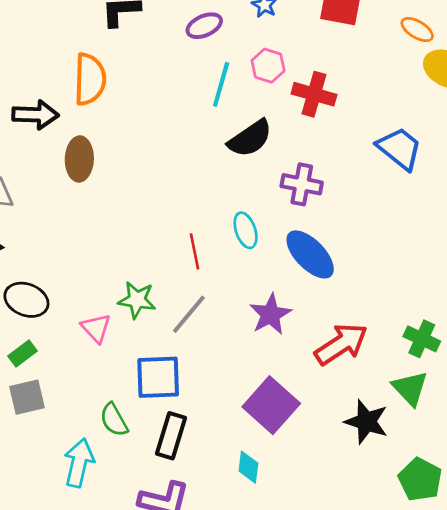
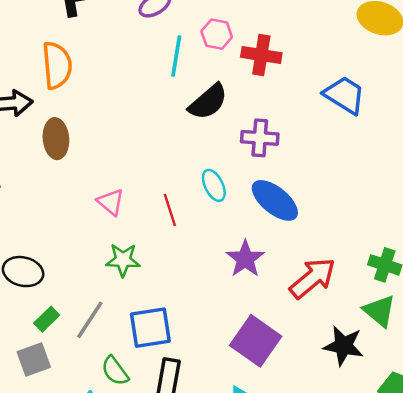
gray line: (189, 314) -> (90, 320), moved
pink triangle: (96, 328) -> (111, 202), moved
green rectangle: (22, 354) -> (47, 319), moved

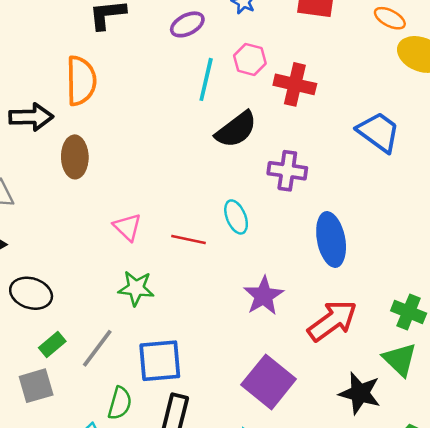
blue ellipse: (275, 200) -> (331, 239), moved, turned 36
red line: (170, 210) -> (189, 239), turned -64
green semicircle: (115, 371) -> (120, 403), turned -132

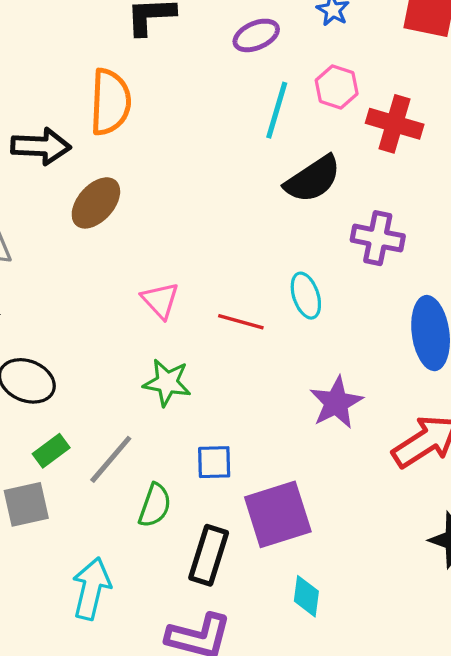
brown ellipse: (75, 157) -> (96, 203), turned 39
blue square: (160, 361) -> (214, 462), moved, size x0.6
purple square: (269, 382) -> (278, 514), moved, turned 30
green semicircle: (120, 403) -> (155, 505), moved

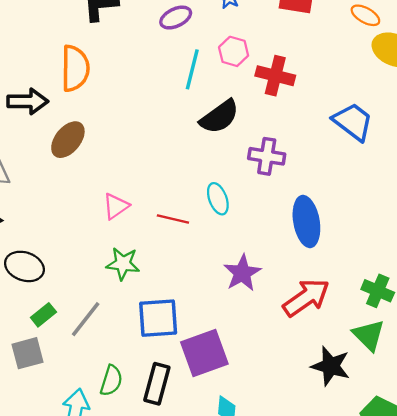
pink triangle: (160, 300) -> (116, 206), turned 40
blue square: (214, 462) -> (158, 318), size x1.6
green semicircle: (155, 505) -> (111, 381), moved

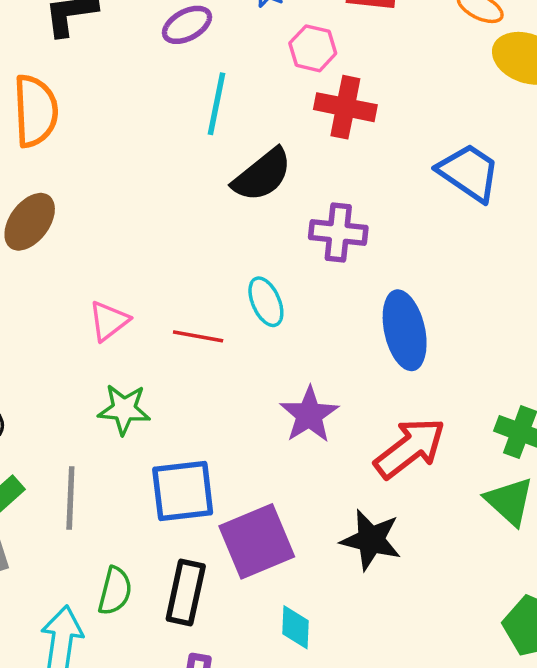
pink hexagon: (234, 51) -> (313, 48), moved
gray line: (86, 319) -> (70, 498), turned -33
black star: (331, 366) -> (371, 540), moved

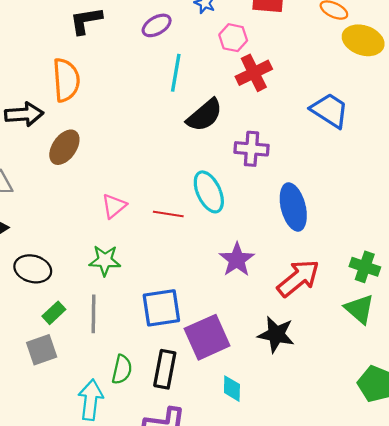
red cross: (345, 107) -> (254, 73), turned -36
cyan ellipse: (266, 302) -> (209, 192), size x1.4
green star: (124, 409) -> (105, 260), moved

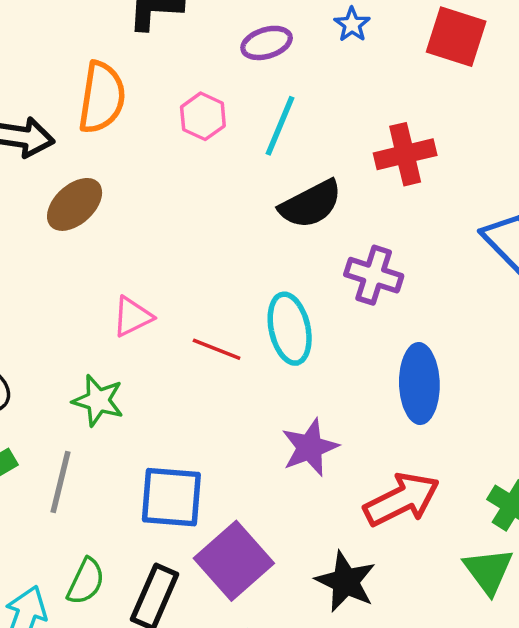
pink hexagon: (233, 38) -> (203, 116), moved
purple square: (207, 337) -> (234, 561), turned -30

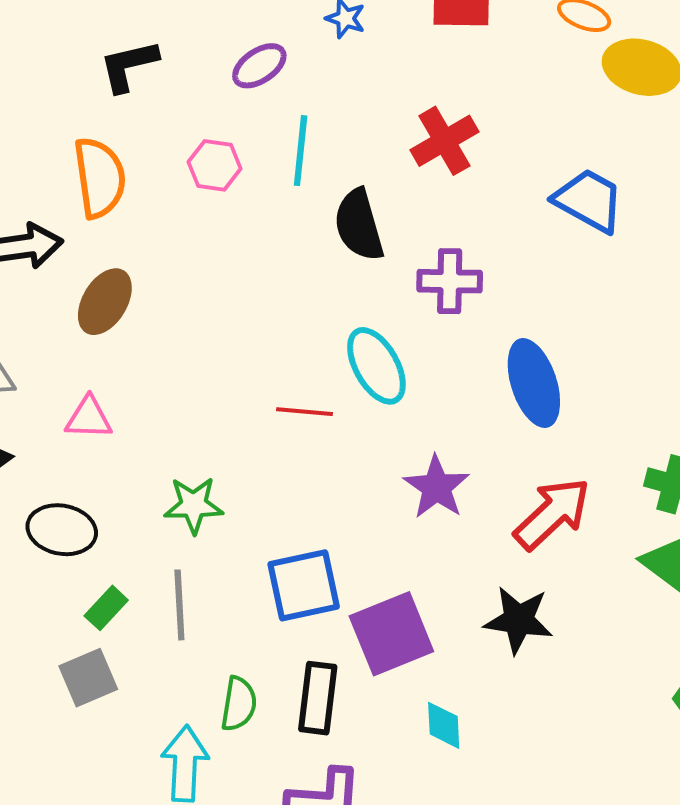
black semicircle: (311, 204) -> (359, 225), turned 118
pink triangle: (132, 317) -> (89, 418), moved, turned 45
purple square: (234, 561) -> (391, 634), turned 36

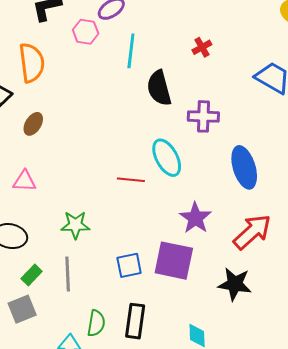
red cross: (444, 141) -> (202, 47), size x0.6
pink hexagon: (215, 165) -> (86, 32), moved
brown ellipse: (105, 302) -> (33, 124), size x0.7
blue square: (304, 585) -> (129, 265), size x0.7
purple square: (391, 634) -> (174, 261), moved, turned 33

